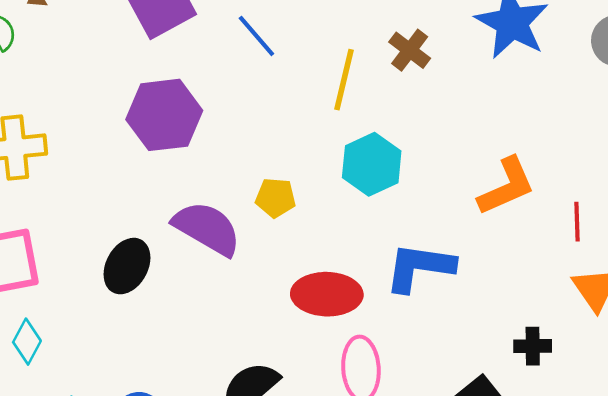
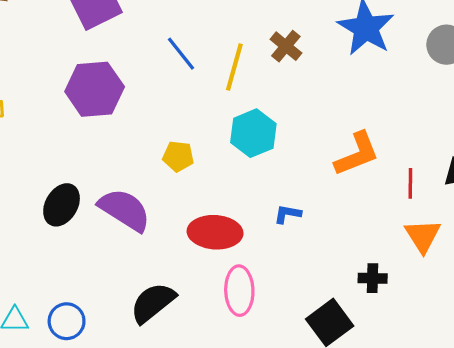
blue line: (256, 36) -> (181, 54), moved
purple semicircle: (207, 228) -> (125, 210), moved
blue L-shape: (420, 267) -> (287, 214), size x0.5

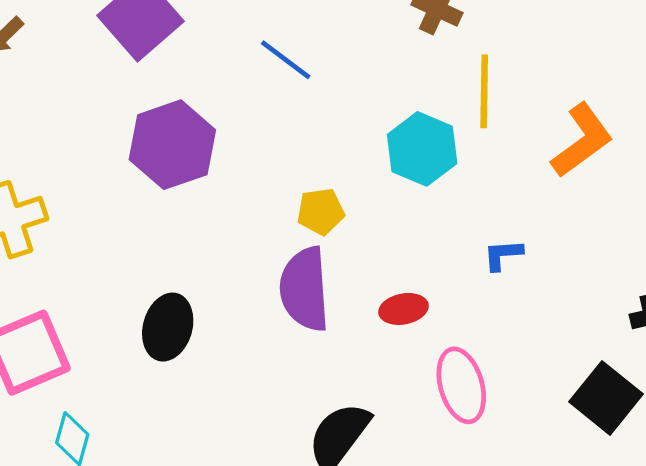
yellow line: (234, 67) -> (484, 91), moved
purple semicircle: (125, 210) -> (305, 289), moved, turned -112
red ellipse: (215, 232) -> (404, 309), size x0.6

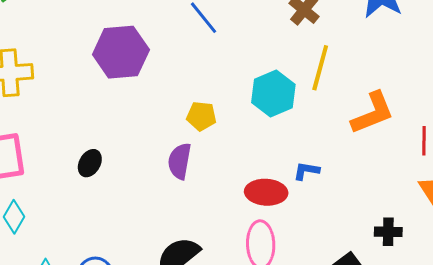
purple semicircle: (305, 289) -> (180, 161), size x0.7
red ellipse: (404, 309) -> (266, 192), moved, size x1.4
black ellipse: (168, 327) -> (90, 163), size x0.7

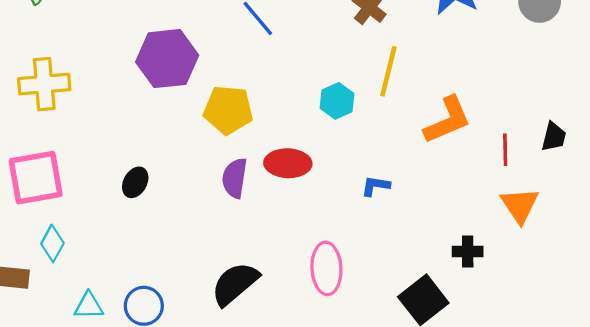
cyan hexagon: (273, 93) -> (337, 101), size x0.7
yellow pentagon: (201, 116) -> (228, 110), moved, size x1.5
red ellipse: (266, 192) -> (288, 163), moved

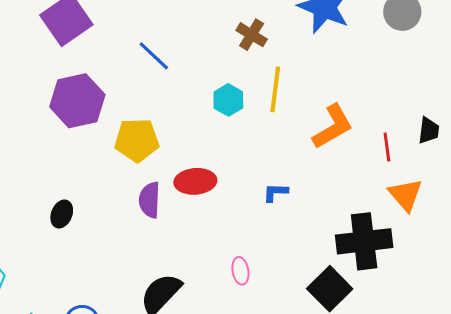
cyan hexagon: (337, 101) -> (228, 100), moved
black cross: (468, 252) -> (364, 241), size x2.0
pink ellipse: (326, 268) -> (240, 271), size x0.6

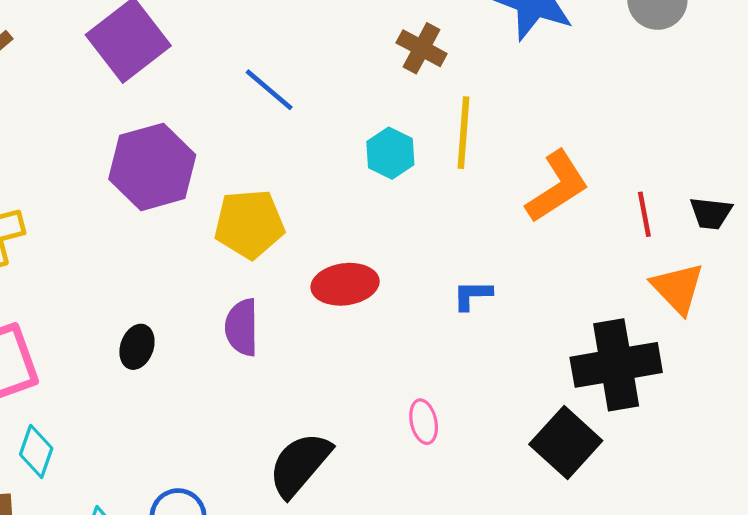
black trapezoid: (429, 131) -> (711, 213), moved, turned 92
purple semicircle: (150, 200) -> (242, 327), moved

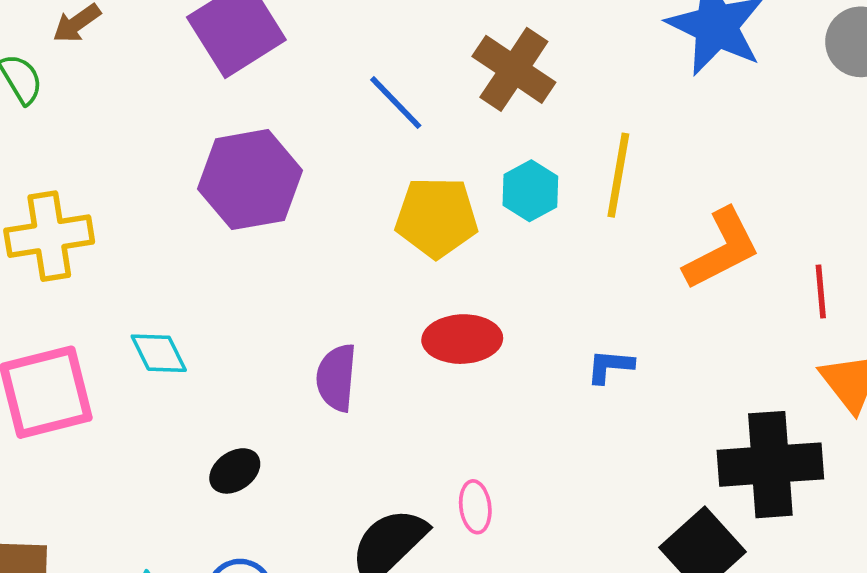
brown cross: (422, 48) -> (514, 69), moved, size x1.4
yellow pentagon: (249, 224) -> (437, 217), moved
black ellipse: (137, 347) -> (235, 471), moved, turned 30
pink ellipse: (424, 422) -> (475, 507), moved
cyan diamond: (36, 451) -> (159, 353), moved, turned -51

